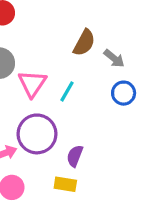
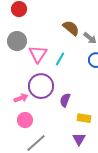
brown semicircle: (84, 43) -> (71, 28), turned -78
yellow rectangle: (65, 184) -> (84, 118), moved

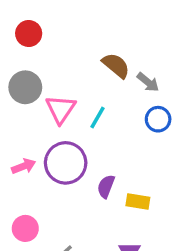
pink arrow: (21, 98) -> (24, 166), moved
yellow rectangle: (84, 118) -> (138, 202), moved
pink circle: (25, 120) -> (25, 228), moved

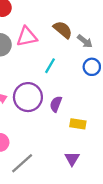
pink triangle: (61, 109) -> (27, 37), moved, turned 45
purple semicircle: (106, 186) -> (56, 104), moved

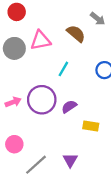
gray arrow: (85, 41) -> (98, 19), moved
purple semicircle: (56, 104) -> (69, 107), turned 35
purple triangle: (72, 159) -> (70, 160), moved

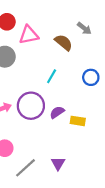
pink triangle: (41, 40) -> (29, 35), moved
yellow rectangle: (91, 126) -> (78, 121), moved

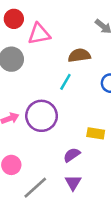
brown semicircle: (64, 43) -> (79, 55), moved, turned -48
purple semicircle: (57, 112) -> (72, 155), moved

